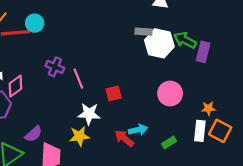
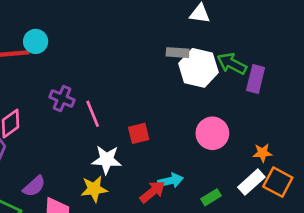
white rectangle: (200, 131) -> (251, 182), turned 42
red arrow: (124, 138) -> (153, 192), turned 102

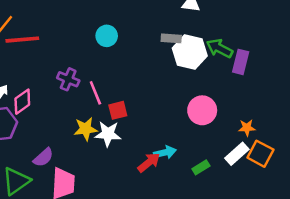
cyan circle: (36, 41) -> (107, 36), moved
red square: (139, 133) -> (118, 110), moved
yellow star: (94, 189) -> (86, 129), moved

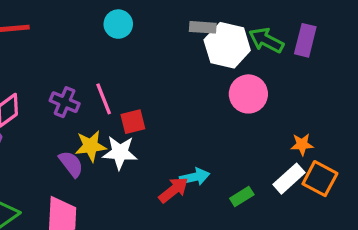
purple rectangle: (241, 62) -> (305, 40), moved
purple cross: (68, 79) -> (65, 102), moved
pink circle: (202, 110) -> (248, 94), moved
purple semicircle: (43, 157) -> (71, 164), moved, turned -85

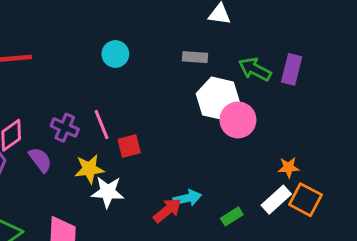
white hexagon: (227, 45) -> (218, 98), moved
white star: (120, 153) -> (108, 192), moved
purple semicircle: (71, 164) -> (40, 160), moved

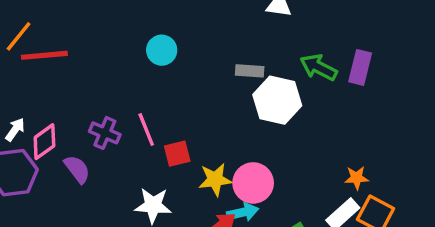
gray rectangle: (195, 57) -> (250, 71), moved
pink circle: (238, 120) -> (253, 183), moved
yellow star: (89, 169) -> (215, 180), moved

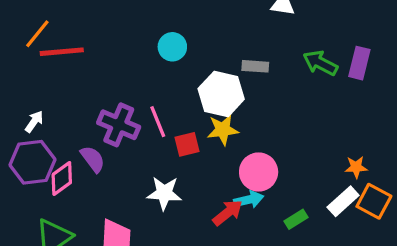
white hexagon: (277, 100) -> (221, 94), moved
purple cross: (105, 133) -> (119, 125), size x1.4
pink diamond: (44, 142) -> (62, 178), moved
yellow star: (215, 180) -> (223, 130), moved

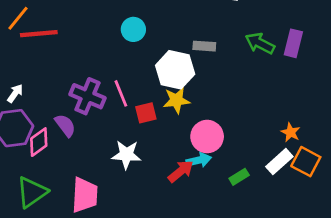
orange star: (356, 167) -> (291, 132), turned 30

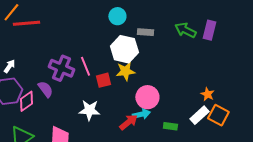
cyan circle: (133, 29) -> (117, 16), moved
green rectangle: (239, 177) -> (170, 126), turned 40

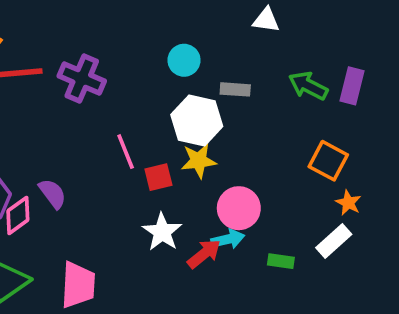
purple cross: (61, 68) -> (82, 79), moved
white star: (89, 110) -> (162, 232), moved, turned 30
orange square: (218, 115) -> (328, 161), moved

